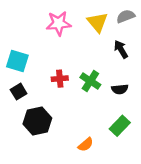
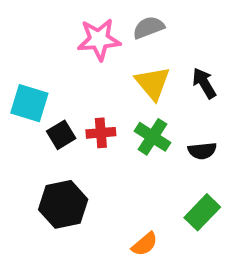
gray semicircle: (126, 16) -> (149, 28), moved
yellow triangle: (97, 22) -> (153, 83), moved
black square: (19, 92) -> (61, 135), moved

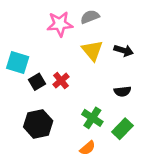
black arrow: (204, 83) -> (124, 50), turned 138
red cross: (101, 133) -> (61, 81), turned -35
green cross: (153, 137) -> (92, 118), moved

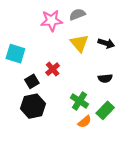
black square: (37, 82) -> (32, 81), moved
orange semicircle: (88, 148) -> (85, 122), moved

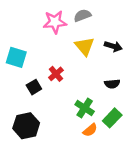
black hexagon: (33, 106) -> (26, 126), moved

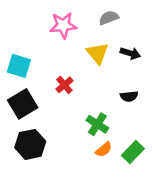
gray semicircle: (82, 15) -> (109, 18), moved
black square: (34, 87) -> (23, 104), moved, size x1.6
green rectangle: (112, 118) -> (133, 152), moved

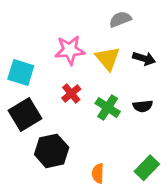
pink star: (63, 25) -> (70, 50), moved
green cross: (97, 124) -> (108, 108), moved
black hexagon: (30, 144) -> (52, 151), moved
orange semicircle: (104, 150) -> (98, 173), moved, turned 132

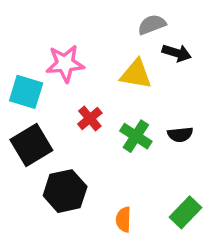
pink star: (70, 50) -> (65, 64), moved
yellow triangle: (108, 58) -> (136, 74), turned -40
black arrow: (144, 58) -> (177, 53), moved

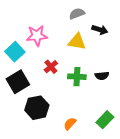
gray semicircle: (152, 25) -> (77, 14), moved
cyan square: (26, 92) -> (15, 52), turned 30
green cross: (136, 136) -> (77, 77), turned -30
orange semicircle: (124, 219) -> (70, 124), turned 40

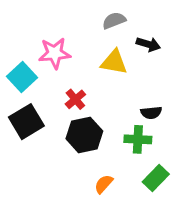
green cross: (77, 77) -> (138, 139), moved
black hexagon: (37, 108) -> (84, 135), moved

